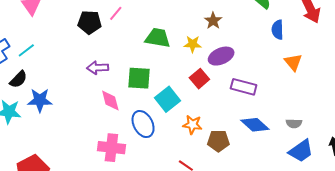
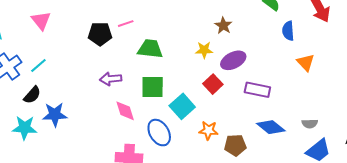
pink line: (116, 13) -> (126, 24), turned 35
green trapezoid: (158, 38) -> (150, 49), moved

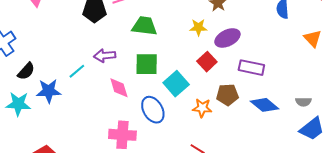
orange triangle: (306, 62) -> (313, 39), moved
cyan line: (38, 66) -> (77, 71), moved
brown pentagon: (235, 145) -> (227, 95), moved

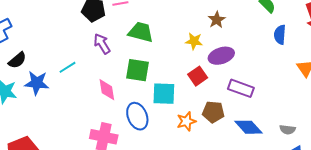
purple arrow: (105, 56) -> (102, 44), moved, turned 55
cyan square: (176, 84) -> (164, 94), turned 35
orange star: (202, 108) -> (186, 121), turned -30

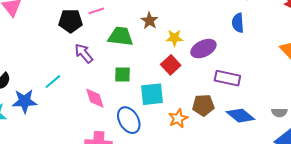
brown star: (217, 20) -> (149, 21), moved
blue semicircle: (280, 35) -> (238, 23), moved
green square: (138, 70) -> (123, 75), size x0.7
red square: (198, 76) -> (171, 65), moved

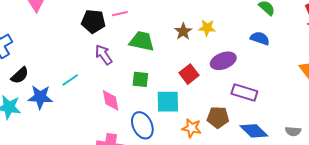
brown star: (149, 21) -> (183, 31), moved
blue semicircle: (238, 23) -> (260, 38), turned 108
yellow star: (174, 38) -> (207, 28), moved
orange star: (178, 118) -> (192, 128), turned 30

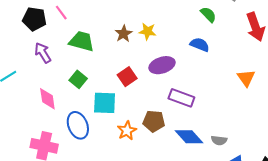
pink line: (120, 14) -> (61, 13), turned 63
green square: (140, 79) -> (78, 79), turned 30
orange star: (192, 128) -> (127, 131), turned 30
gray semicircle: (293, 131) -> (219, 140), moved

